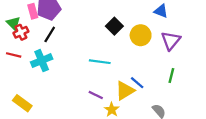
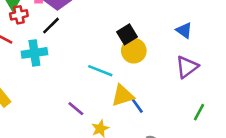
yellow circle: (141, 35) -> (134, 51), moved
green line: (171, 76) -> (199, 112), moved
yellow triangle: (125, 91) -> (123, 96), moved
purple line: (96, 95) -> (76, 109), moved

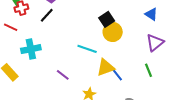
cyan cross: (34, 53) -> (31, 49), moved
purple line: (76, 109) -> (63, 75), moved
green line: (199, 112) -> (148, 70), moved, turned -48

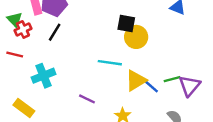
black square: (107, 19) -> (126, 23), turned -35
purple triangle: (155, 43) -> (190, 86), moved
green line: (148, 70) -> (172, 79), moved, turned -72

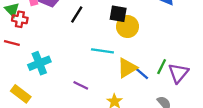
red cross: (23, 30) -> (20, 19), turned 35
black line: (55, 32) -> (77, 15), moved
green line: (172, 79) -> (162, 67), turned -49

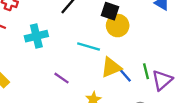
cyan cross: (39, 63) -> (36, 36), moved
green line: (162, 67) -> (146, 71), turned -49

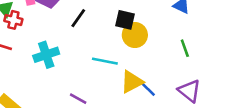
green line: (146, 71) -> (185, 48), moved
purple triangle: (162, 80) -> (189, 91), turned -35

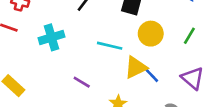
yellow circle: (135, 35) -> (151, 34), moved
green line: (185, 48) -> (189, 36), turned 48

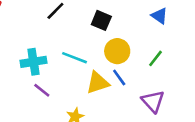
cyan cross: (51, 37) -> (33, 62), moved
blue line: (151, 75) -> (119, 78), moved

